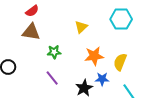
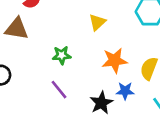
brown triangle: (31, 32) -> (17, 29), moved

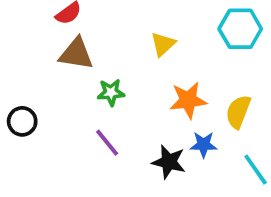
brown triangle: (17, 29) -> (76, 54), moved
black star: (101, 103) -> (169, 162), turned -30

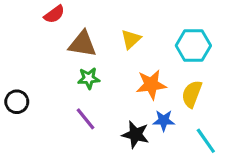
cyan hexagon: (240, 29) -> (193, 46), moved
brown triangle: (76, 54) -> (82, 44), moved

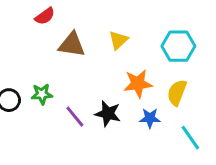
green star: (89, 78) -> (42, 94), moved
black star: (136, 135) -> (108, 114), moved

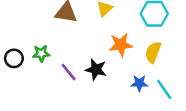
blue star: (150, 118) -> (139, 83), moved

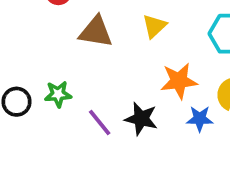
blue star: (139, 83) -> (200, 119), moved

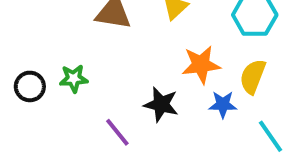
purple line: (100, 122) -> (117, 132), moved

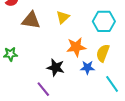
purple line: (117, 132) -> (43, 89), moved

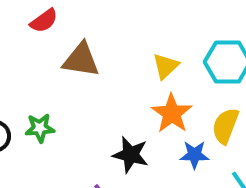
yellow triangle: (63, 17) -> (166, 66), moved
orange star: (76, 47) -> (172, 113), turned -30

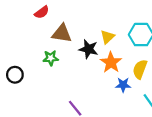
green star: (40, 128) -> (51, 58), moved
black star: (131, 155) -> (89, 49), moved

